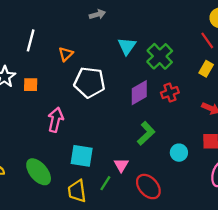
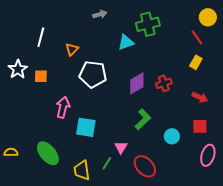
cyan triangle: (127, 46) -> (126, 42), turned 36
green cross: (160, 56) -> (148, 24), moved, turned 30
cyan square: (82, 156) -> (86, 127), moved

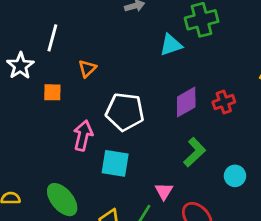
orange triangle: (72, 49) -> (87, 69), moved
white star: (18, 69) -> (20, 66), moved
white pentagon: (93, 74) -> (125, 112), moved

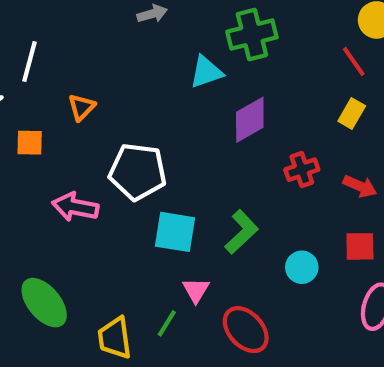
purple diamond: (186, 102) -> (250, 120), moved
red cross: (224, 102) -> (302, 170), moved
pink arrow: (83, 135) -> (75, 207), turned -92
cyan square: (115, 163) -> (175, 232), moved

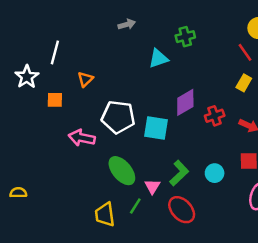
green cross: (252, 35) -> (185, 37), size x0.7
purple diamond: (250, 120) -> (185, 102), moved
cyan square: (175, 232) -> (156, 128), moved
green L-shape: (242, 232) -> (179, 173), moved
green ellipse: (44, 303) -> (122, 171), moved

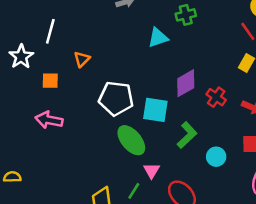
red cross: (215, 116) -> (216, 97), turned -36
pink arrow: (82, 138) -> (49, 120), moved
green ellipse: (122, 171) -> (131, 140), moved
green L-shape: (179, 173) -> (187, 135), moved

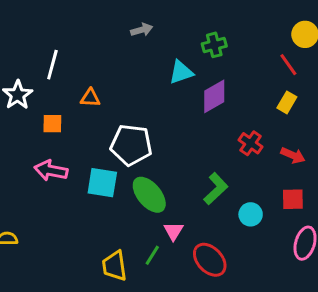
orange triangle: (82, 59) -> (90, 98), turned 48
purple diamond: (186, 83) -> (214, 96), moved
cyan square: (155, 110) -> (102, 183), moved

